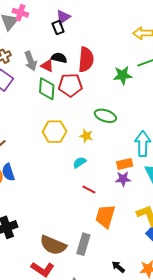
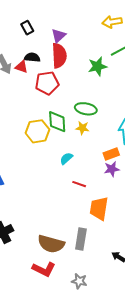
purple triangle: (63, 17) -> (59, 36), moved
green diamond: (47, 89) -> (57, 122), moved
yellow star: (86, 136) -> (82, 128), moved

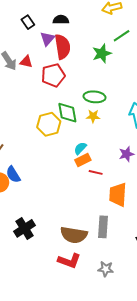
purple triangle: (59, 36) -> (47, 39), moved
black semicircle: (32, 57) -> (61, 20), moved
orange rectangle: (111, 154) -> (83, 160), moved

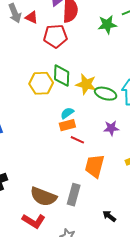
green ellipse: (95, 97) -> (106, 94), moved
yellow star: (93, 116) -> (86, 84), size x1.5

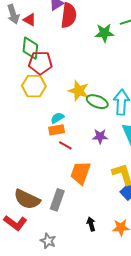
red pentagon: (55, 36) -> (40, 63), moved
green diamond: (62, 76) -> (30, 48), moved
black arrow: (109, 216) -> (91, 224), turned 32

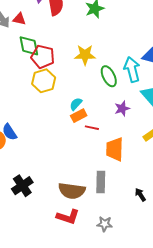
red pentagon: (40, 63) -> (43, 57), turned 30
yellow star: (79, 91) -> (85, 55), moved
green ellipse: (97, 102) -> (109, 76), turned 60

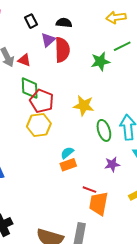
red line: (92, 128) -> (89, 190), moved

